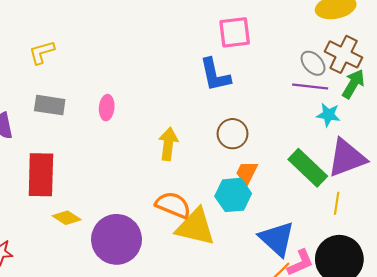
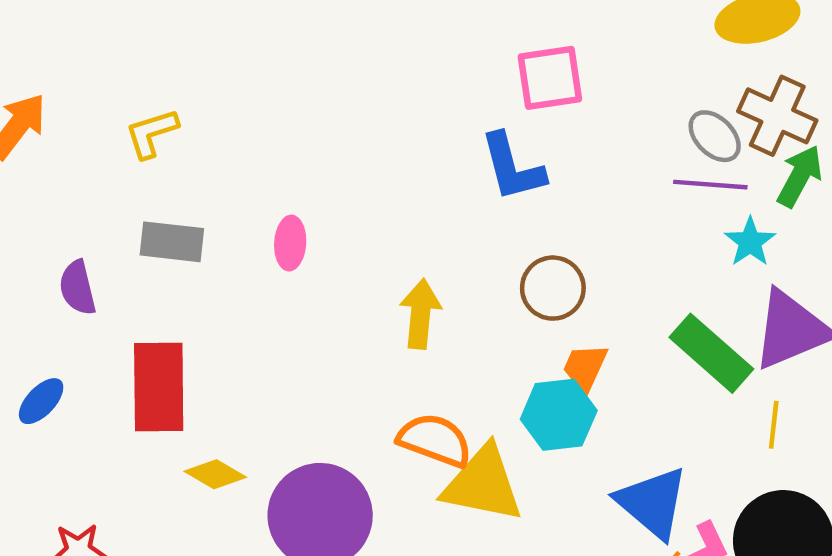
cyan star: (328, 115) -> (750, 242), turned 30

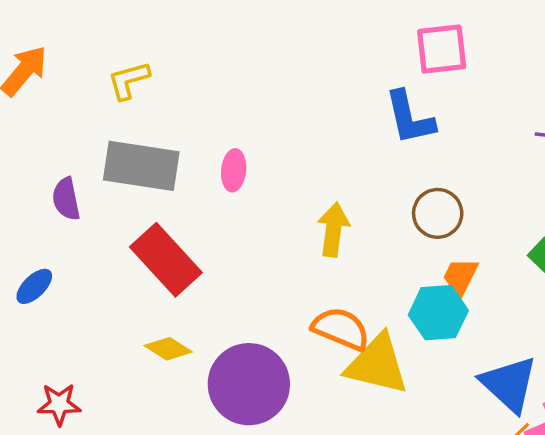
gray rectangle: (172, 242) -> (141, 166), size x1.5
red rectangle: (159, 387) -> (166, 260), moved, turned -44

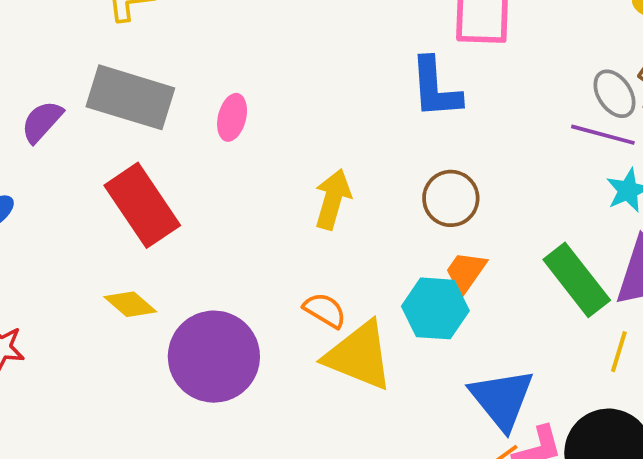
purple semicircle: (66, 199) -> (42, 122), turned 45
orange semicircle: (341, 329) -> (325, 310), size x0.7

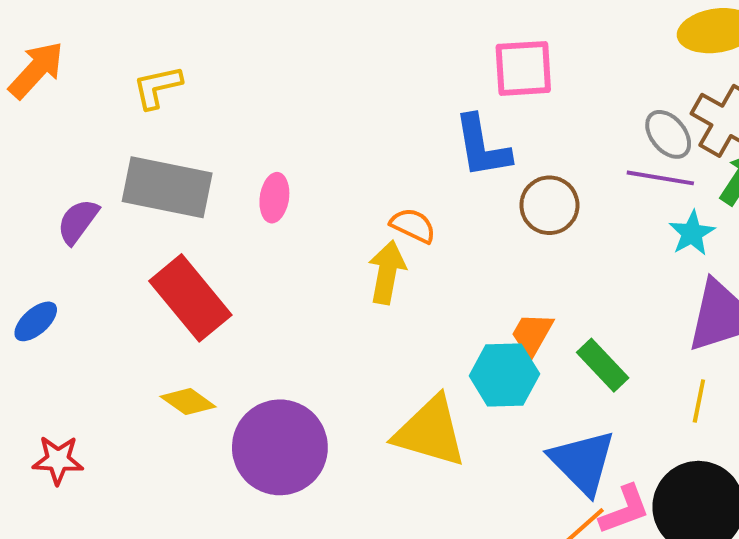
brown circle: (451, 198) -> (549, 205), moved
green rectangle: (577, 280) -> (603, 365), moved, size x0.7
orange semicircle: (325, 310) -> (413, 225), moved

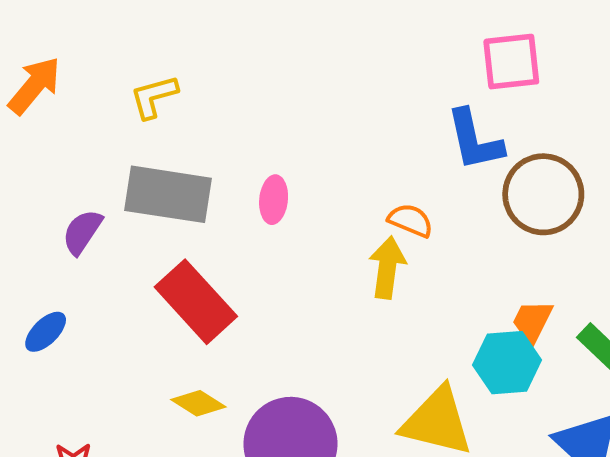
brown circle: (549, 205) -> (543, 194), size x1.4

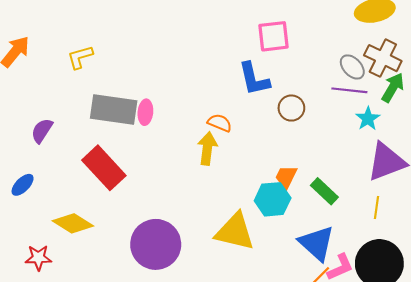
gray rectangle: (168, 194) -> (114, 109), moved
brown circle: (543, 194) -> (291, 108), size x0.6
yellow diamond: (198, 403) -> (73, 223), moved, size x1.4

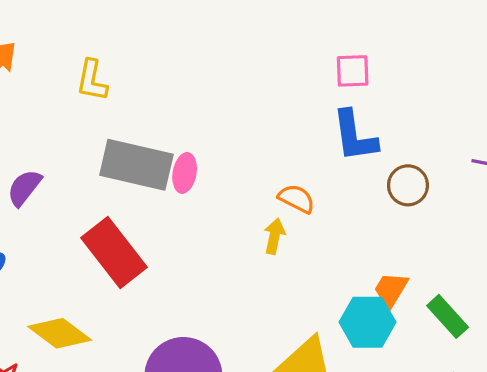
pink square: (273, 36) -> (353, 71), moved, size x0.7
yellow L-shape: (80, 57) -> (92, 80), turned -68
yellow arrow: (207, 148) -> (274, 236), size x0.7

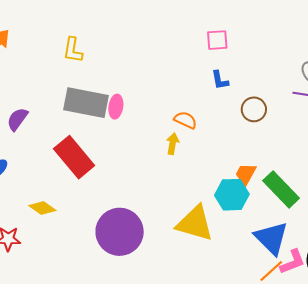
yellow L-shape: (92, 80) -> (73, 50), moved
blue L-shape: (355, 136) -> (220, 80), size x0.6
green rectangle: (448, 316) -> (281, 189), size x1.4
yellow diamond: (60, 333) -> (42, 208), size x0.7

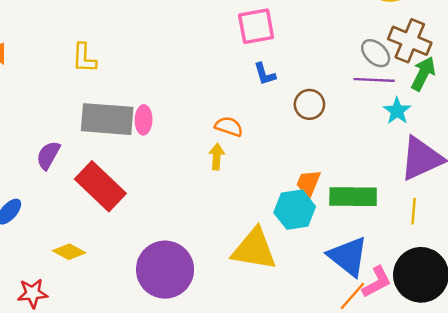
pink square: (217, 40) -> (256, 26), size x1.4
purple semicircle: (17, 119) -> (48, 155), moved
green rectangle: (281, 189) -> (353, 197), turned -39

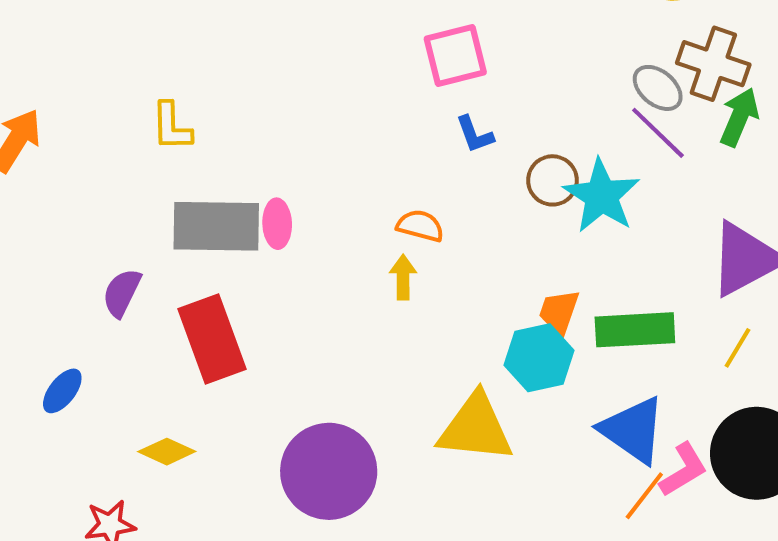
purple line: (374, 80) -> (658, 133), turned 45
cyan star: (397, 111) -> (602, 196), moved, size x1.6
red rectangle: (100, 186) -> (212, 339), turned 30
yellow line: (414, 211) -> (737, 348), turned 30

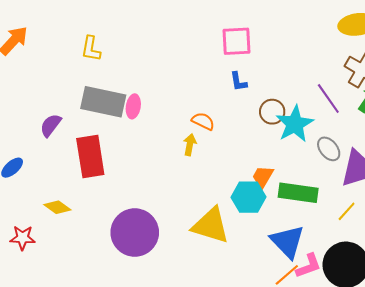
gray ellipse: (658, 88) -> (329, 149), moved

